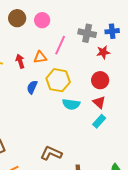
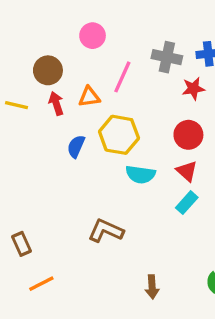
brown circle: (17, 18) -> (48, 70), moved
brown L-shape: (51, 153) -> (106, 231), moved

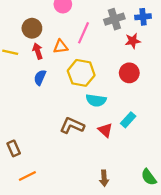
gray cross: (167, 57) -> (114, 19), turned -30
blue semicircle: (76, 146) -> (40, 77), moved
red triangle: (187, 171) -> (105, 130), moved
brown L-shape: (106, 231) -> (72, 126), moved

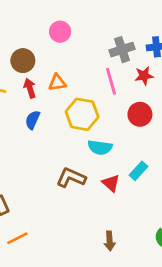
pink line: (83, 33) -> (111, 81), moved, turned -40

